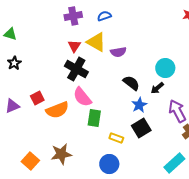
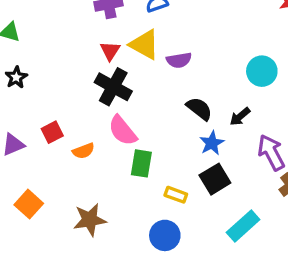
cyan circle: (165, 68) -> (262, 71), moved
orange semicircle: (57, 110) -> (84, 151), size x0.6
orange square: (30, 161) -> (29, 204), moved
cyan rectangle: (174, 163) -> (243, 226), moved

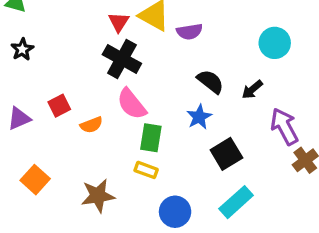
blue star: (212, 143) -> (199, 117), moved
yellow rectangle: (176, 195) -> (146, 170), moved
cyan rectangle: (243, 226) -> (236, 202), moved

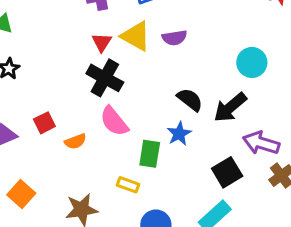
purple semicircle: (189, 32) -> (174, 38), moved
black arrow: (252, 90) -> (230, 107), size x1.6
purple arrow: (284, 127) -> (261, 143), turned -45
green rectangle: (151, 138) -> (150, 154), moved
black square: (226, 154) -> (227, 172), moved

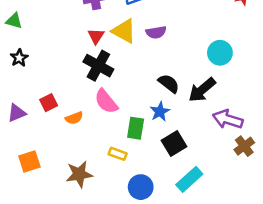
black square: (227, 172) -> (174, 144), moved
orange square: (21, 194) -> (29, 161), turned 30

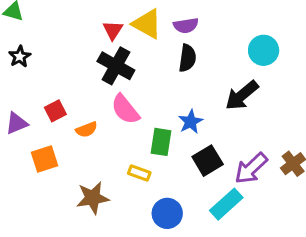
black semicircle: (169, 83) -> (187, 58), moved, turned 60
purple arrow: (228, 119) -> (251, 168), moved, turned -60
orange square: (29, 161) -> (45, 159), moved

